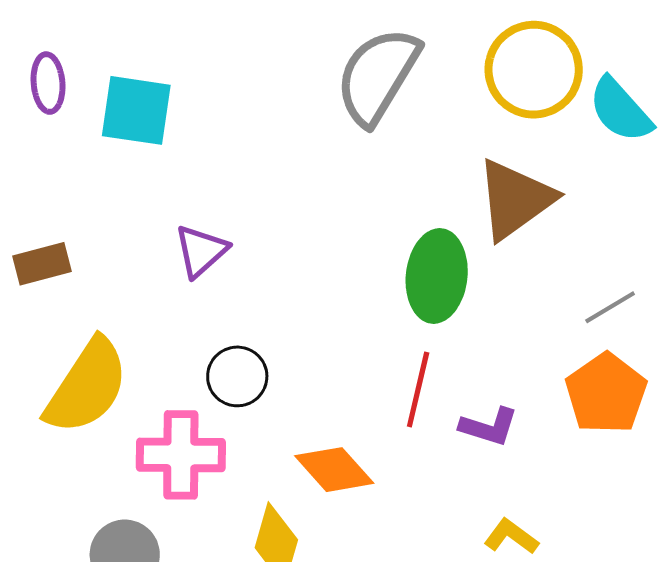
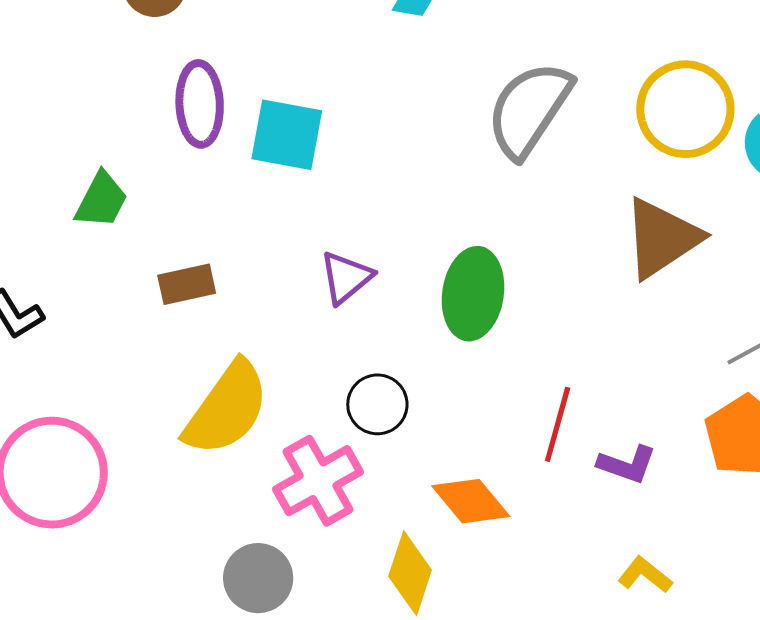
purple ellipse: (48, 83) -> (200, 104), size x1.4
green ellipse: (437, 276) -> (473, 294), moved
pink cross: (181, 455) -> (318, 481), turned -32

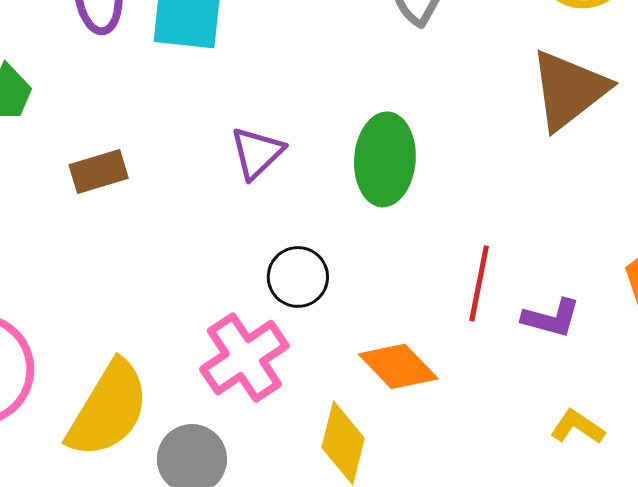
yellow semicircle: (227, 409) -> (108, 409), moved

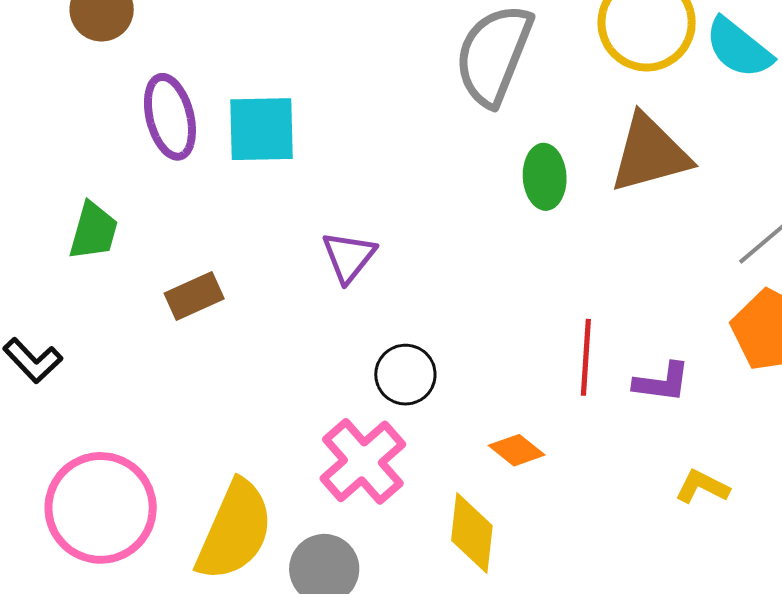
brown triangle: (569, 90) -> (650, 154), turned 30
green ellipse: (385, 159) -> (545, 177), moved, size x0.7
orange diamond: (398, 366) -> (517, 450), size x0.7

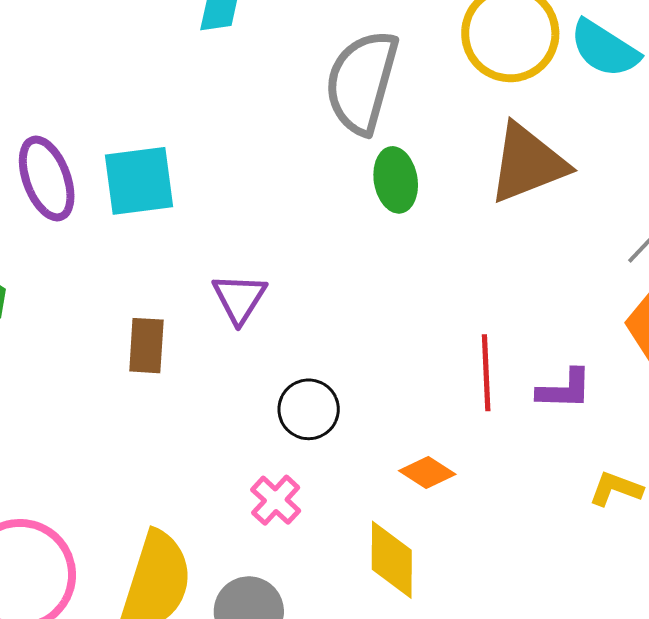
green ellipse: (545, 177) -> (396, 180), moved
brown rectangle: (194, 296) -> (146, 346), moved, turned -56
pink cross: (363, 461) -> (276, 500), size x0.6

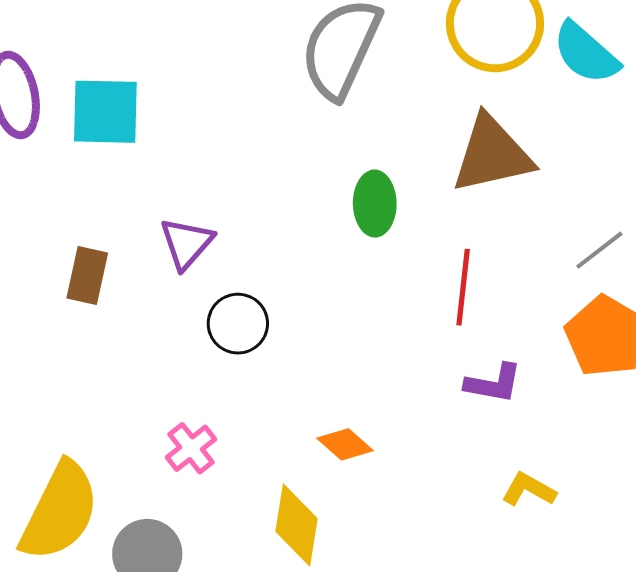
green ellipse: (396, 180) -> (375, 204), moved
red line: (486, 373) -> (463, 287), moved
black circle: (309, 409) -> (238, 324), moved

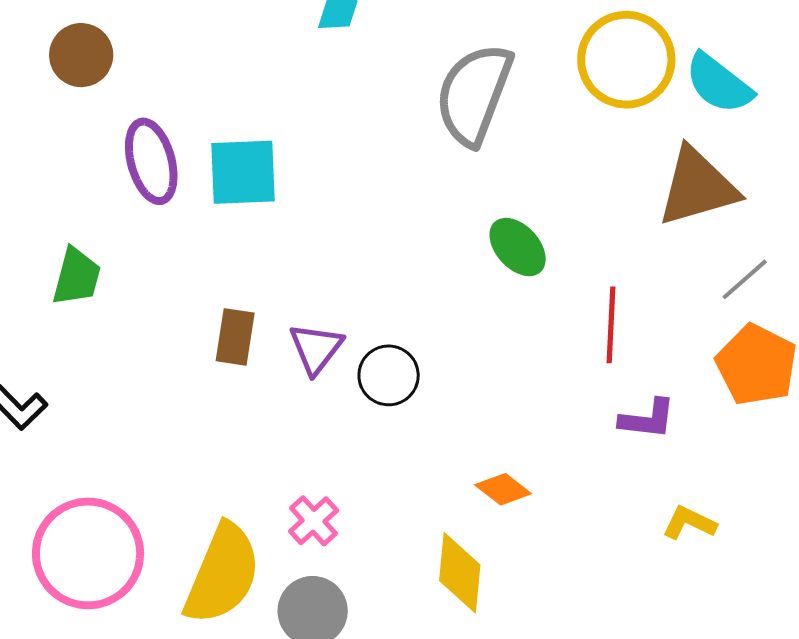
brown triangle: (492, 154) -> (698, 187), moved
green ellipse: (375, 204) -> (518, 247), turned -38
purple triangle: (186, 243) -> (316, 348), moved
pink cross: (191, 448) -> (314, 521), moved

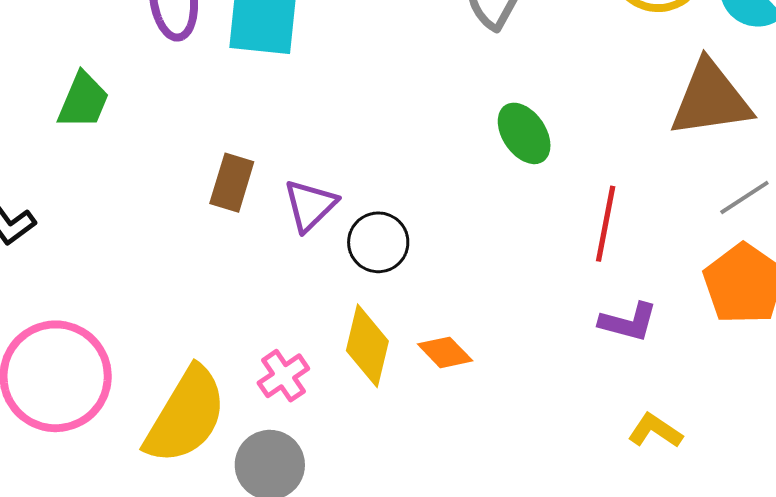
orange diamond: (503, 489) -> (445, 352), moved
yellow diamond: (460, 573) -> (367, 346), moved

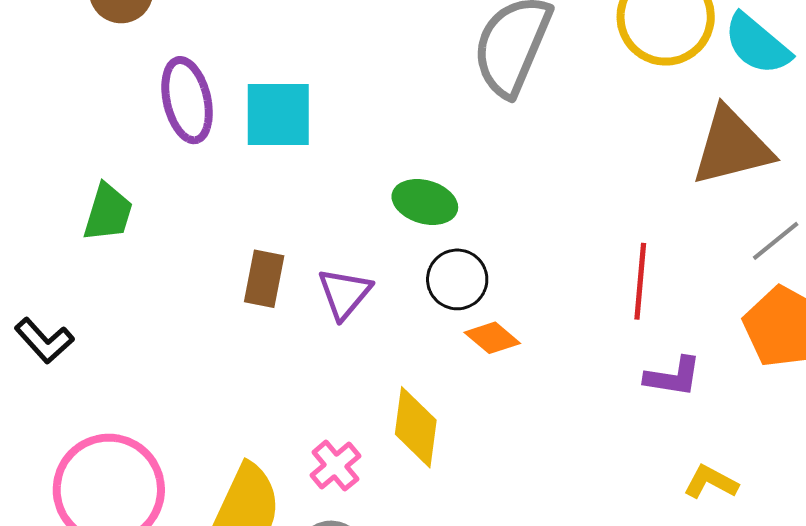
green ellipse: (524, 133) -> (425, 202), moved, turned -34
black circle: (378, 242) -> (457, 279), moved
orange diamond: (445, 352) -> (492, 338), moved

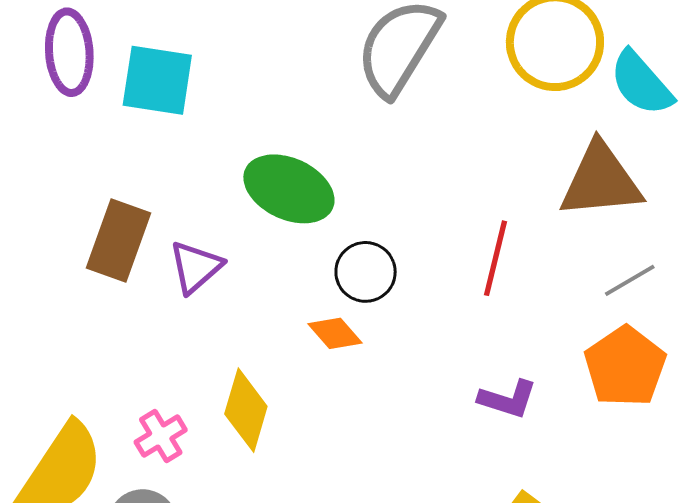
green ellipse: (425, 202) -> (289, 189), size x1.4
brown rectangle: (264, 279) -> (118, 241), size x1.4
black circle: (457, 279) -> (366, 272), moved
red line: (640, 281) -> (496, 258), moved

